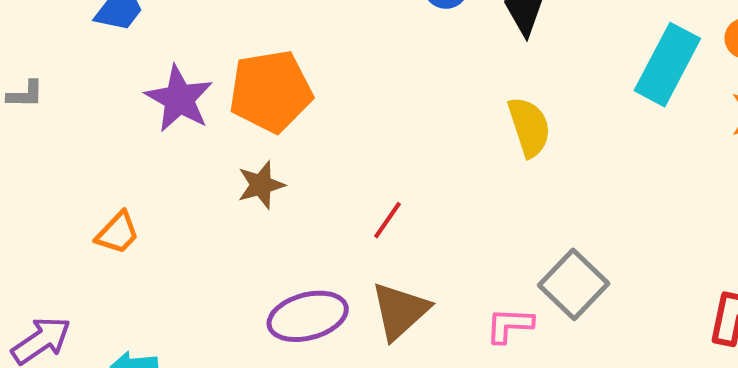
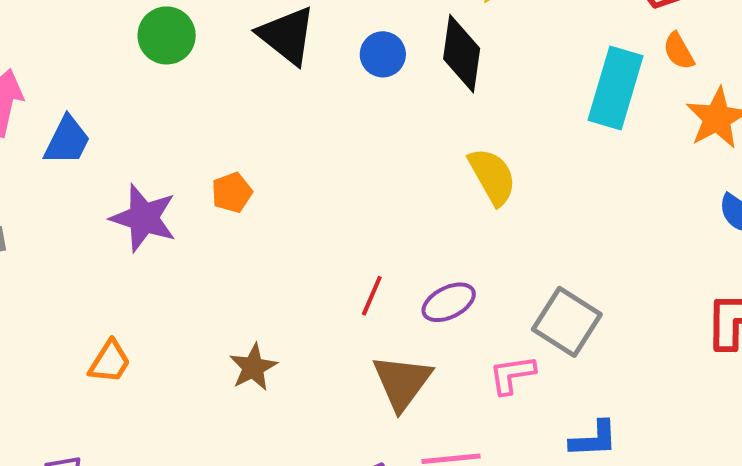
orange pentagon: (271, 91) -> (232, 193), size x0.5
brown star: (261, 185) -> (253, 367), moved
purple ellipse: (308, 316) -> (449, 302), moved, size x0.7

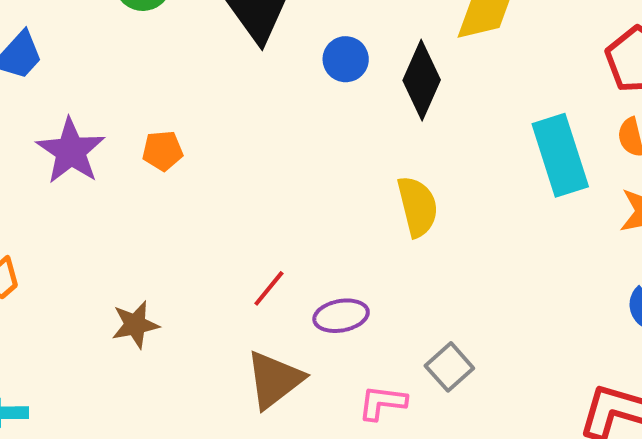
cyan rectangle: (615, 88) -> (560, 155), turned -50
gray square: (567, 322) -> (449, 367), size x0.7

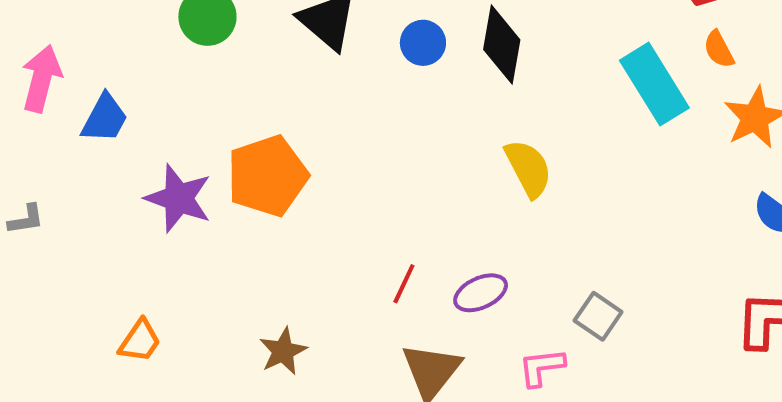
orange pentagon: (163, 151) -> (267, 176), size x2.0

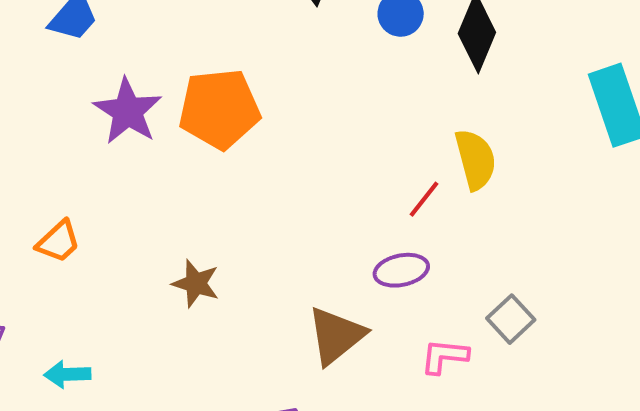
red line: (404, 284) -> (424, 199), moved
brown star: (283, 351) -> (196, 283), turned 30

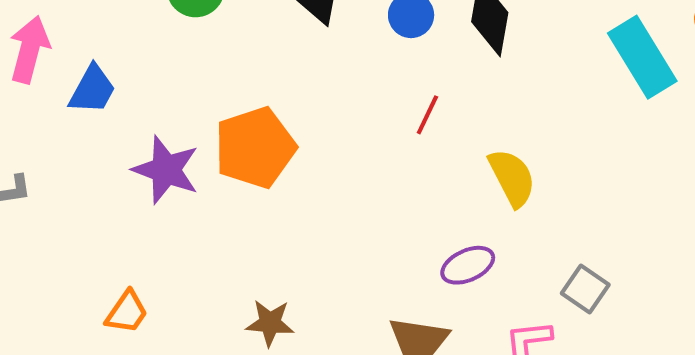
yellow semicircle: (476, 159) -> (512, 178), moved
red line: (424, 199) -> (427, 115), moved

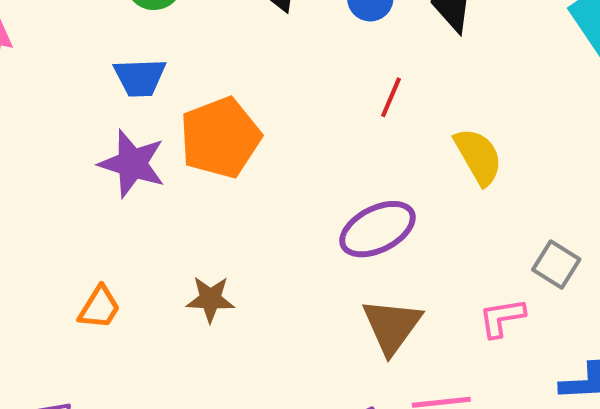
blue trapezoid: (92, 90) -> (140, 77), moved, turned 62
purple ellipse: (468, 265) -> (377, 229), moved, size x1.4
brown star: (270, 323) -> (210, 299), moved

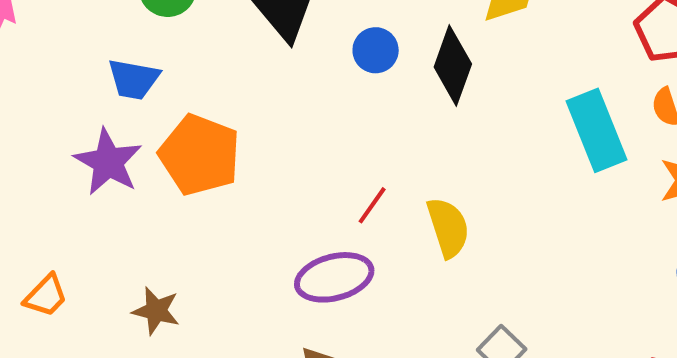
red line: (391, 97) -> (372, 205), moved
orange pentagon: (220, 138) -> (200, 155), turned 30

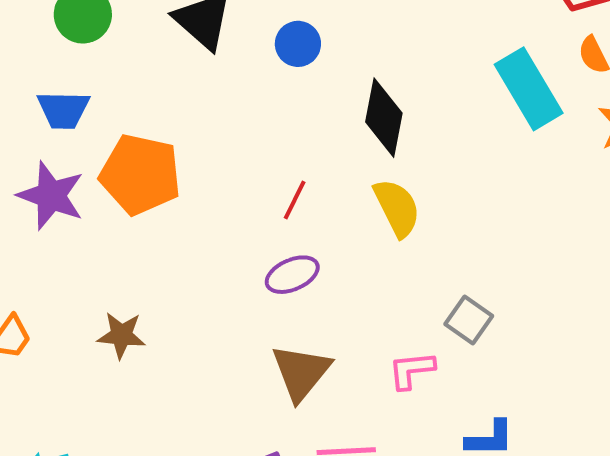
black diamond: (453, 65) -> (384, 118), moved
red line: (372, 205) -> (295, 200), moved
purple ellipse: (334, 277) -> (292, 275), size x0.7

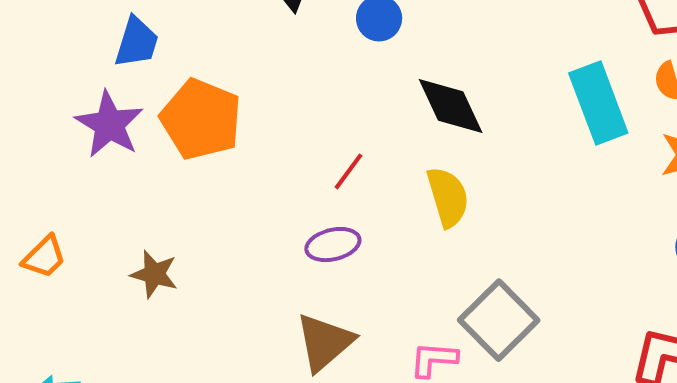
blue trapezoid: (63, 110) -> (137, 42), turned -84
black diamond: (384, 118) -> (451, 106), turned -46
gray square: (469, 320) -> (499, 320), size x1.6

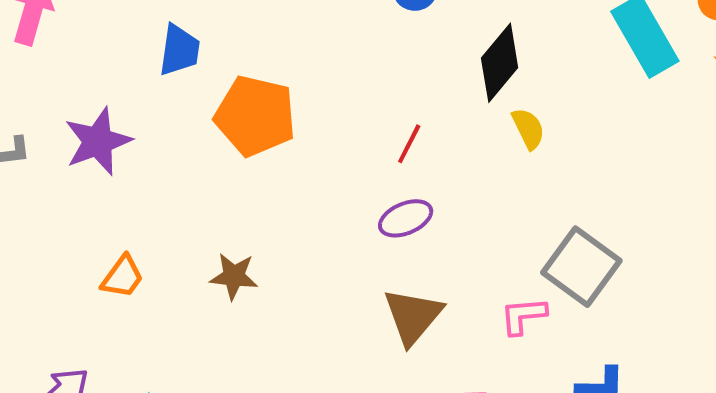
black diamond: (451, 106) -> (500, 63), turned 74
purple star: (109, 124) -> (98, 141), moved, turned 30
yellow semicircle: (448, 197) -> (528, 129), moved, size x0.7

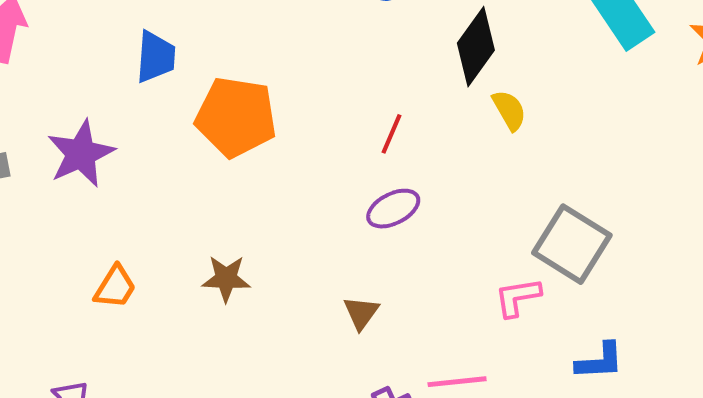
brown triangle: (413, 316) -> (361, 313), moved, size x0.6

